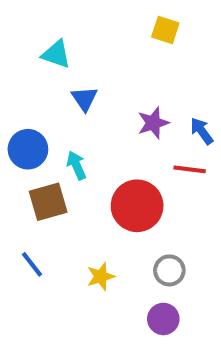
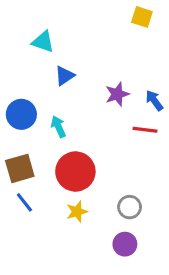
yellow square: (165, 30) -> (142, 17), moved
blue triangle: (85, 99) -> (65, 76), turned 30
brown square: (48, 202) -> (20, 168), moved
red circle: (137, 206) -> (75, 172), moved

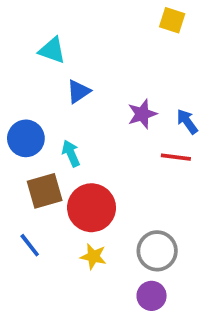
brown square: (20, 168) -> (45, 191), moved
gray circle: (130, 207) -> (157, 251), size x1.4
yellow star: (77, 212) -> (93, 256), turned 30

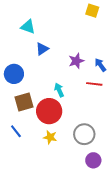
cyan arrow: (71, 153) -> (59, 90), moved
purple circle: (152, 296) -> (93, 160), moved

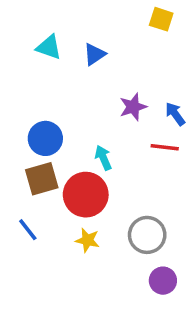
blue triangle: (42, 49) -> (94, 54), moved
blue circle: (14, 74) -> (45, 138), moved

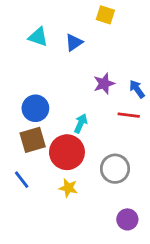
yellow square: (161, 19) -> (105, 15), moved
cyan arrow: (103, 158) -> (81, 123), turned 48
gray circle: (147, 235) -> (115, 169), moved

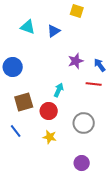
blue circle: (35, 108) -> (13, 67), moved
red circle: (67, 152) -> (49, 111), size x0.7
purple circle: (127, 219) -> (82, 163), moved

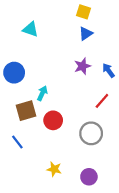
blue triangle: (54, 31) -> (86, 34), moved
red line: (94, 84) -> (102, 101), moved, turned -56
cyan arrow: (59, 90) -> (42, 93), moved
yellow star: (50, 137) -> (54, 169), moved

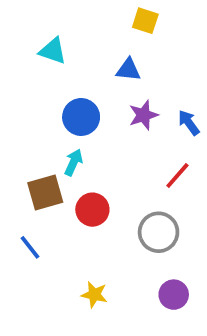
blue triangle: (86, 34) -> (128, 70), moved, turned 40
blue circle: (14, 73) -> (81, 117), moved
purple circle: (89, 177) -> (174, 295), moved

